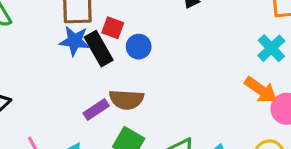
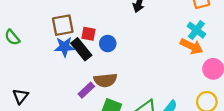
orange arrow: (261, 90) -> (192, 46), moved

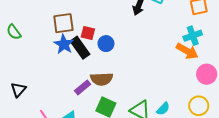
cyan cross: (196, 30) -> (193, 36), turned 30
blue star: (64, 47) -> (64, 44), turned 30

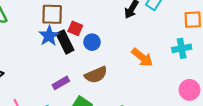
orange arrow: (187, 51) -> (142, 57), moved
brown semicircle: (102, 79) -> (96, 75), moved, turned -30

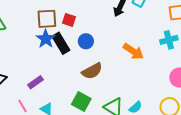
red square: (75, 28) -> (69, 20), moved
purple rectangle: (61, 83) -> (35, 82), moved

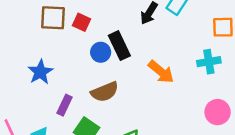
blue star: (46, 39) -> (40, 72), moved
black rectangle: (61, 43) -> (119, 46), moved
purple rectangle: (35, 82) -> (65, 105), moved, turned -35

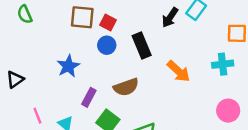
blue circle: (101, 52) -> (107, 45), moved

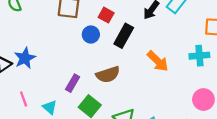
red square: (108, 22) -> (106, 15), moved
black rectangle: (142, 46) -> (124, 36), turned 50
blue star: (68, 66) -> (25, 58), moved

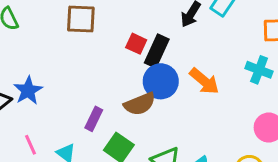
red square: (106, 15) -> (136, 44), moved
blue circle: (91, 35) -> (161, 81), moved, size x1.5
cyan cross: (199, 56) -> (259, 70), turned 30

